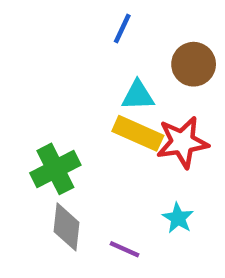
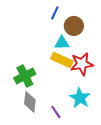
brown circle: (194, 64) -> (74, 26), moved
cyan star: (178, 218) -> (80, 98), size x1.5
purple line: (124, 249) -> (56, 112), turned 32

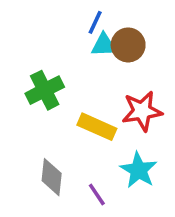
cyan triangle: (62, 43) -> (104, 45), moved
yellow rectangle: (62, 60) -> (97, 127), moved
green cross: (25, 76) -> (45, 90), moved

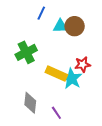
blue line: (95, 22) -> (41, 13), moved
red star: (142, 111) -> (83, 64), size x0.7
cyan star: (139, 170) -> (72, 79), moved

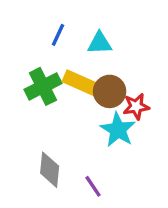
blue line: (41, 13) -> (58, 35), moved
brown circle: (75, 26) -> (110, 91), moved
yellow rectangle: (56, 74) -> (81, 83), moved

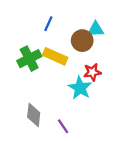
blue line: (58, 35) -> (48, 24), moved
cyan triangle: (100, 43) -> (96, 29), moved
brown circle: (110, 91) -> (82, 41), moved

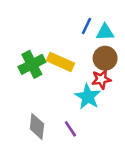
blue line: (48, 24) -> (86, 26), moved
brown circle: (82, 41) -> (105, 58), moved
purple line: (63, 126) -> (70, 129), moved

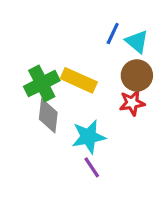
cyan triangle: (105, 32) -> (137, 42), turned 42
cyan star: (88, 97) -> (89, 137), moved, turned 30
gray diamond: (37, 126) -> (48, 116), moved

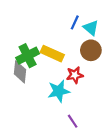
red star: (132, 103) -> (75, 75), moved
gray diamond: (48, 116) -> (20, 72), moved
purple line: (92, 167) -> (73, 121), moved

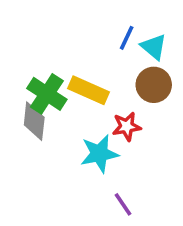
green cross: (28, 56) -> (47, 94), turned -30

